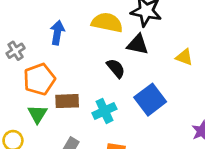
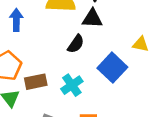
yellow triangle: (184, 57) -> (141, 44), moved
black semicircle: (116, 68) -> (76, 44), turned 84

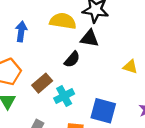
blue square: (112, 68) -> (103, 111), moved, turned -35
brown rectangle: (36, 82) -> (42, 83), moved, turned -36

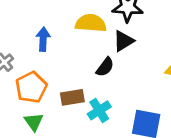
black triangle: (90, 38) -> (123, 41), turned -36
brown rectangle: (42, 83) -> (72, 97), turned 36

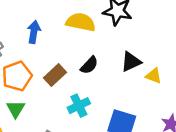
black triangle: (123, 41) -> (131, 62), moved
brown rectangle: (72, 97) -> (55, 75), moved, turned -40

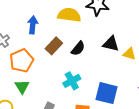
black triangle: (131, 62) -> (111, 44), turned 42
brown rectangle: (55, 75) -> (54, 46), moved

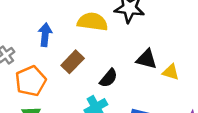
black semicircle: (78, 49) -> (109, 78), moved

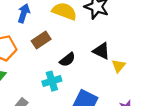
yellow triangle: (171, 72) -> (119, 66), turned 40

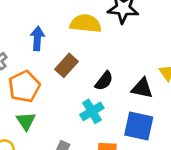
black triangle: (101, 51) -> (142, 88), moved

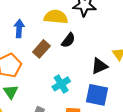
black semicircle: (104, 81) -> (68, 40), moved
black triangle: (142, 88) -> (99, 66), turned -36

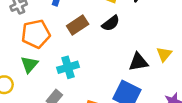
cyan cross: (61, 84) -> (68, 67), moved

